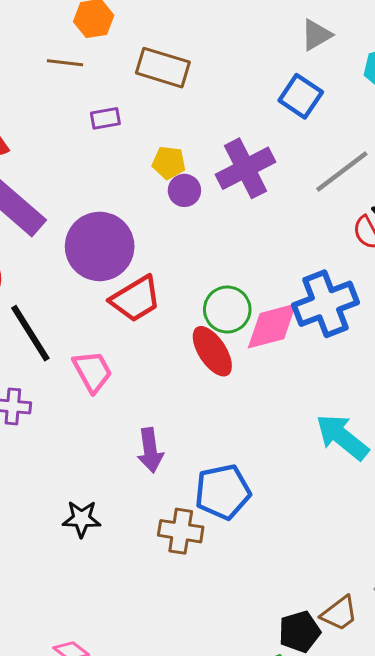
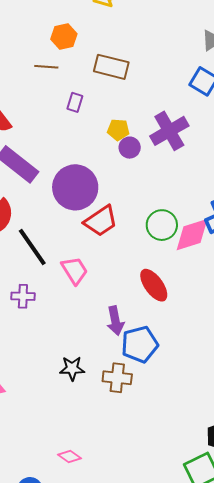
purple rectangle: (105, 118) -> (75, 102), turned -60
red ellipse: (212, 351) -> (154, 285), moved
blue pentagon: (223, 492) -> (140, 344), moved
brown cross: (181, 531) -> (117, 378), moved

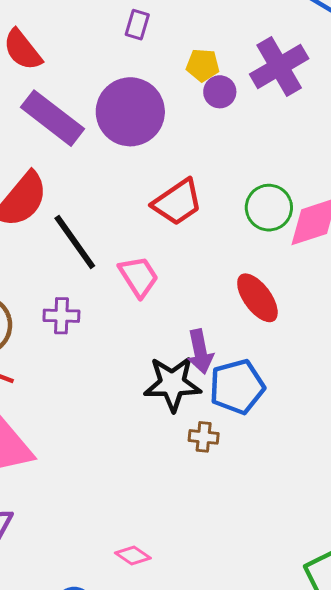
purple circle: (75, 187) -> (130, 112), moved
black star: (72, 368) -> (172, 384), moved, size x1.5
brown cross: (117, 378) -> (204, 437), size x0.7

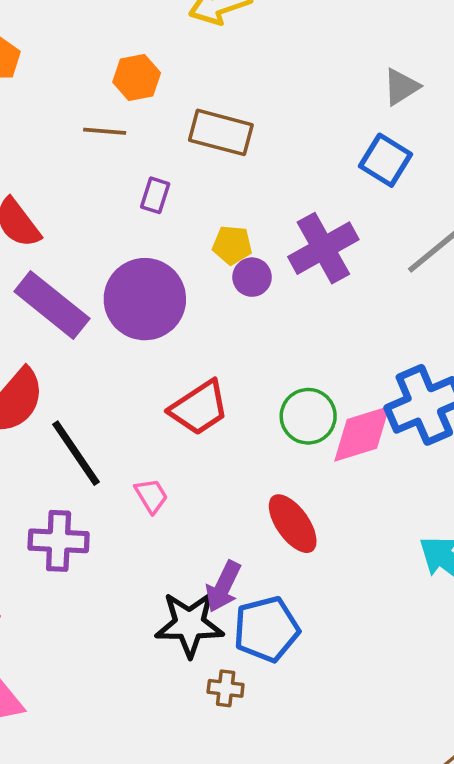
pink trapezoid: (139, 277) -> (151, 496), size x0.7
purple cross: (61, 316) -> (59, 541), size x1.4
purple arrow: (200, 352) -> (223, 587), turned 36

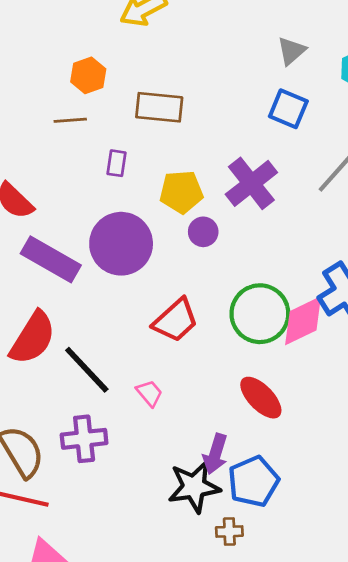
yellow pentagon: (232, 245) -> (181, 192), size x1.4
purple circle: (252, 277) -> (203, 232), moved
green circle: (308, 416) -> (260, 314), size x1.4

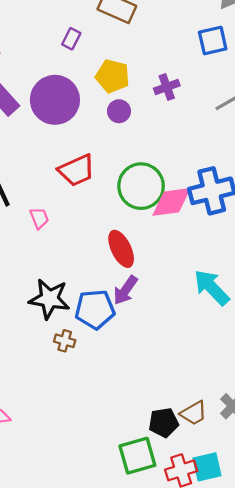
blue square: (288, 109) -> (213, 41), turned 36
purple cross: (251, 183) -> (167, 87), size x0.6
purple arrow: (215, 454) -> (125, 290), moved

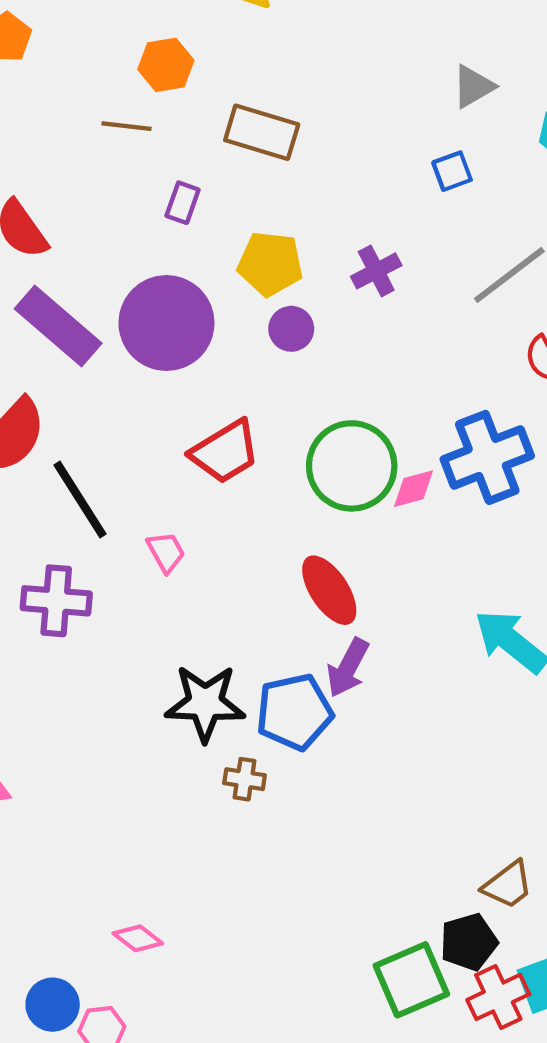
blue square: (213, 41) -> (452, 171), size x0.7
pink diamond: (171, 202) -> (413, 489), size x0.6
black pentagon: (164, 423) -> (469, 942), moved

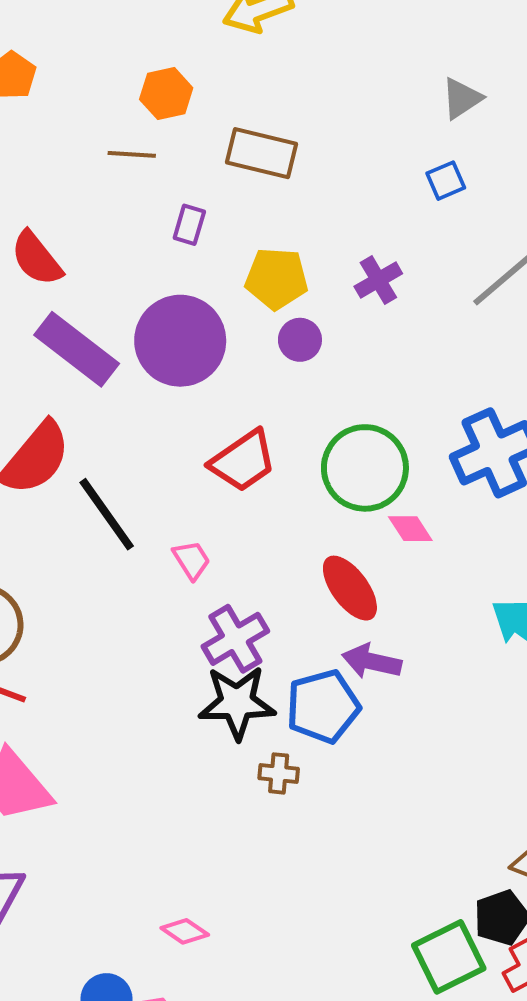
pink diamond: (413, 489) -> (410, 529), moved, turned 75
purple cross: (56, 601) -> (235, 639), moved, turned -32
purple arrow: (348, 668) -> (372, 661), turned 78

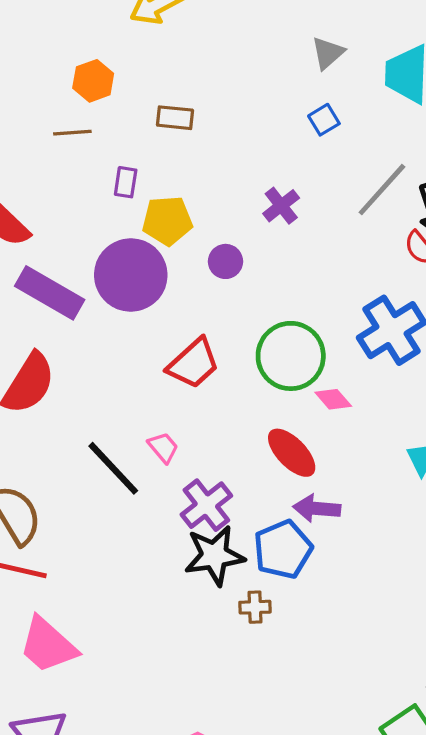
brown rectangle: (261, 153) -> (175, 118), size x0.7
yellow pentagon: (276, 278) -> (167, 221), moved
black line: (107, 514) -> (113, 468), moved

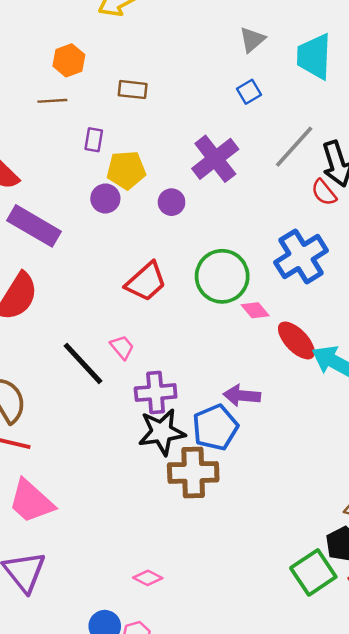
purple cross: (281, 206) -> (215, 159), size x1.6
purple circle: (131, 275) -> (105, 198), moved, size x0.5
red ellipse: (292, 453) -> (296, 340), moved
purple cross: (206, 505) -> (156, 393), turned 33
brown cross: (255, 607) -> (193, 472), size x2.0

